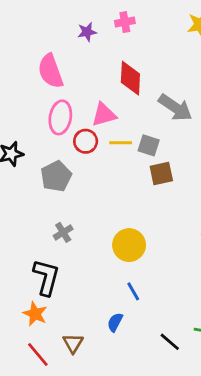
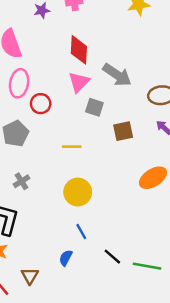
pink triangle: (104, 115) -> (79, 82), moved, turned -30
yellow line: (121, 143) -> (72, 147), moved
brown square: (161, 174) -> (123, 131), moved
black line: (170, 342) -> (112, 257), moved

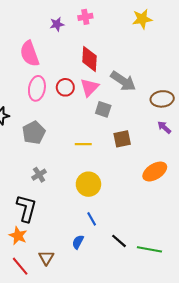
red circle: (41, 104) -> (65, 87), moved
brown square: (123, 131) -> (122, 139), moved

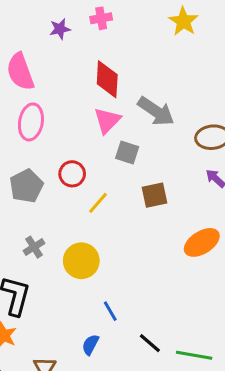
yellow star: (142, 19) -> (183, 21), turned -30
red circle: (65, 87) -> (72, 174), moved
yellow line: (83, 144) -> (98, 203), turned -49
yellow circle: (88, 184) -> (81, 261), moved

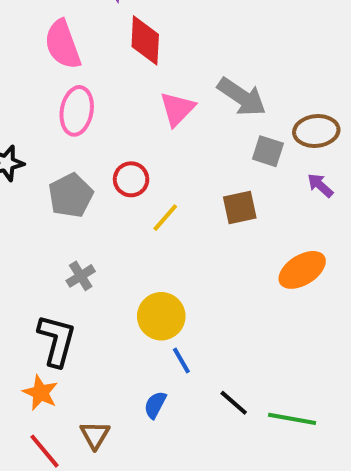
red diamond: (107, 79) -> (145, 40), moved
gray square: (127, 152) -> (268, 151), moved
yellow circle: (81, 261) -> (161, 316), moved

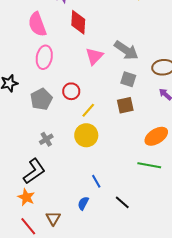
gray square: (268, 151) -> (128, 79), moved
yellow circle: (161, 316) -> (86, 135), moved
black L-shape: (57, 340) -> (34, 171), turned 40
green line: (292, 419) -> (149, 165), moved

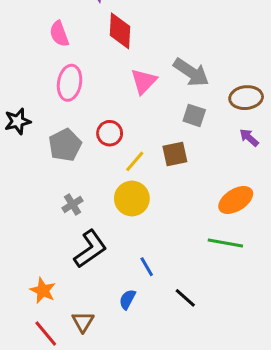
pink semicircle: (37, 24) -> (59, 34), size x0.7
brown square: (125, 105) -> (175, 154), moved
black L-shape: (34, 171) -> (90, 249), moved

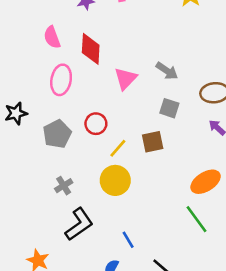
red diamond: (120, 31) -> (91, 49), moved
gray arrow: (191, 72) -> (167, 71), size x0.7
green line: (225, 243) -> (196, 219), turned 44

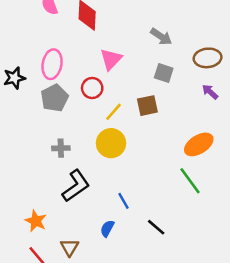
pink triangle: (126, 79) -> (111, 59), moved
pink ellipse: (61, 80) -> (52, 64), moved
gray cross: (64, 186) -> (61, 148), turned 30

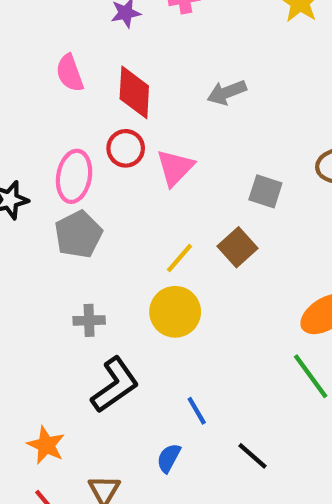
gray arrow: (161, 37) -> (227, 92), moved, turned 125
red circle: (92, 88) -> (126, 148), moved
brown square: (147, 106) -> (238, 247), turned -30

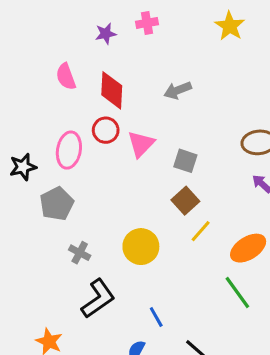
gray square: (265, 191) -> (185, 161), moved
gray pentagon: (78, 234) -> (57, 204), moved
yellow line: (179, 258) -> (201, 231), moved
gray cross: (89, 320) -> (80, 253), turned 30

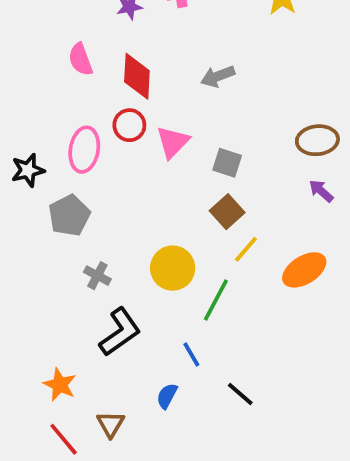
green line: (237, 292) -> (216, 300), moved, turned 64

